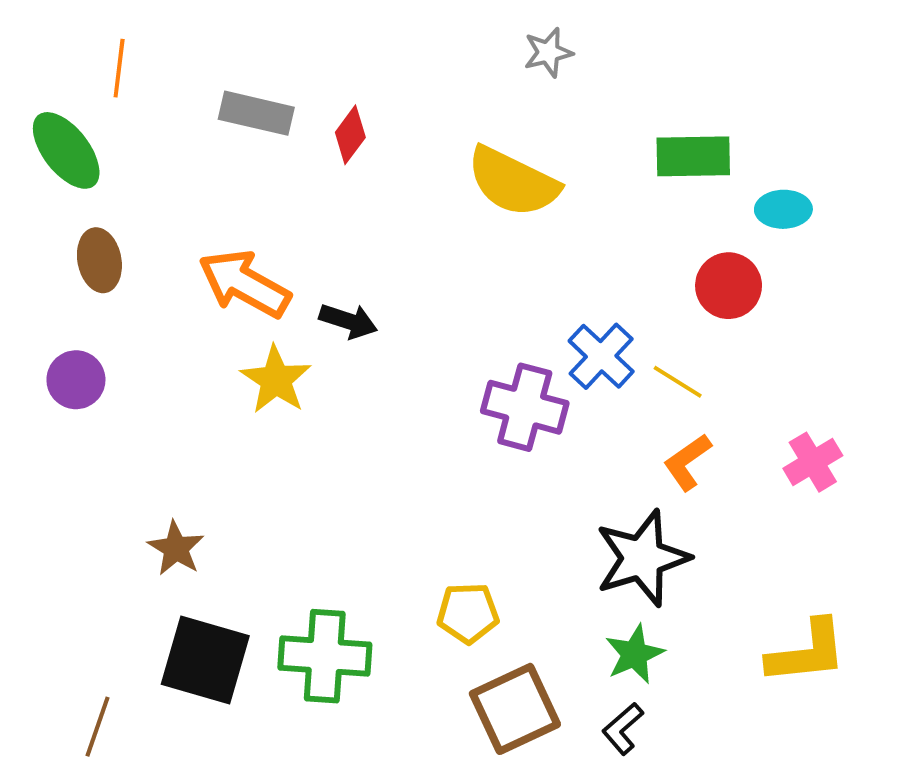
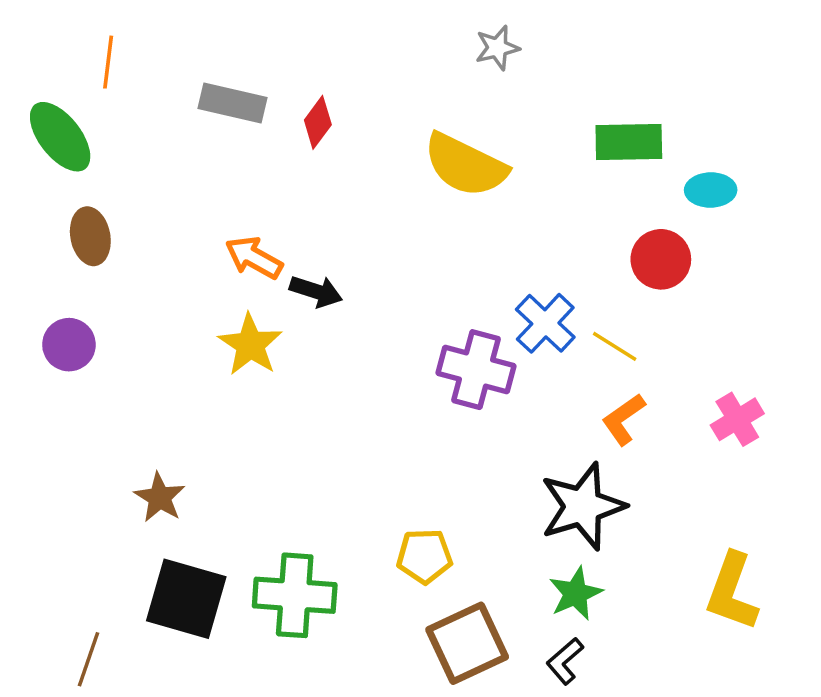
orange arrow: (244, 284) -> (254, 258), moved, size x0.7
yellow L-shape: (807, 652) -> (732, 592), turned 116

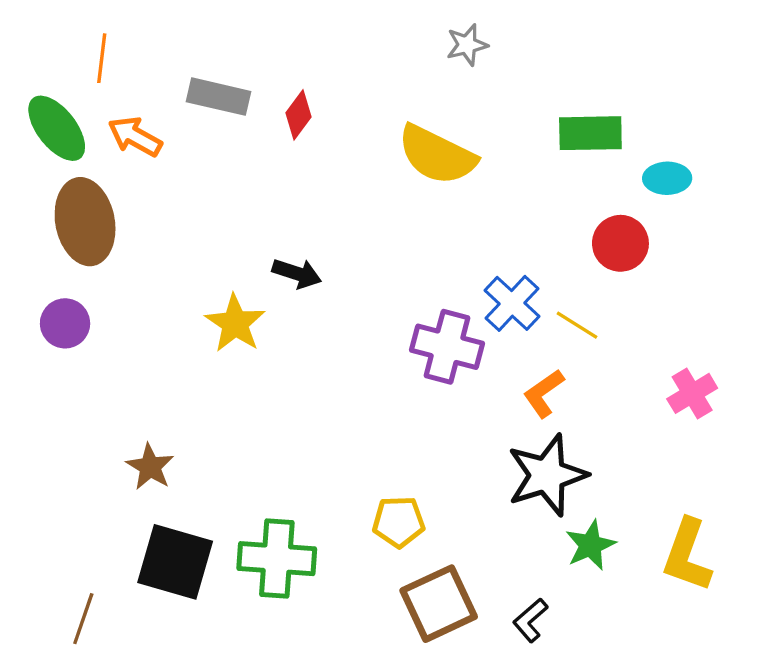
brown ellipse: (90, 236) -> (85, 222), size x1.6
orange arrow: (254, 258) -> (135, 137), moved
orange L-shape: (624, 419) -> (544, 393), moved
green star: (576, 593) -> (590, 545), moved

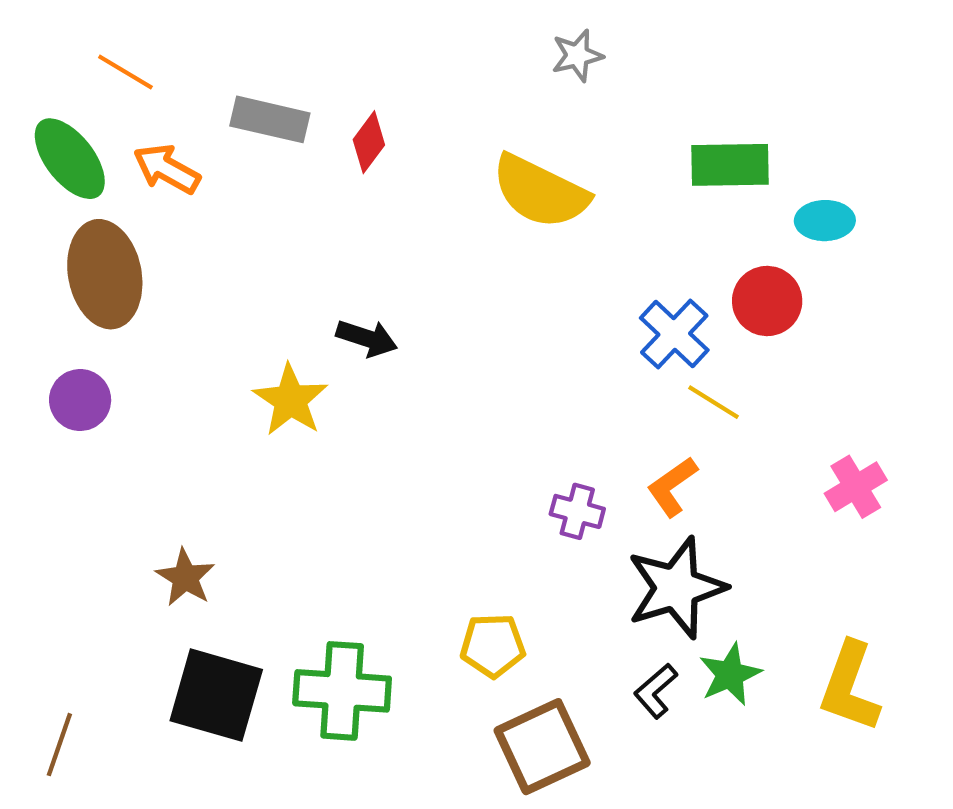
orange line: (102, 58) -> (125, 72), turned -66
blue cross: (512, 303) -> (674, 334), moved
purple cross: (447, 347) -> (577, 511), moved, size x0.6
brown line: (83, 619) -> (59, 745), moved
black L-shape: (530, 620) -> (656, 691), moved

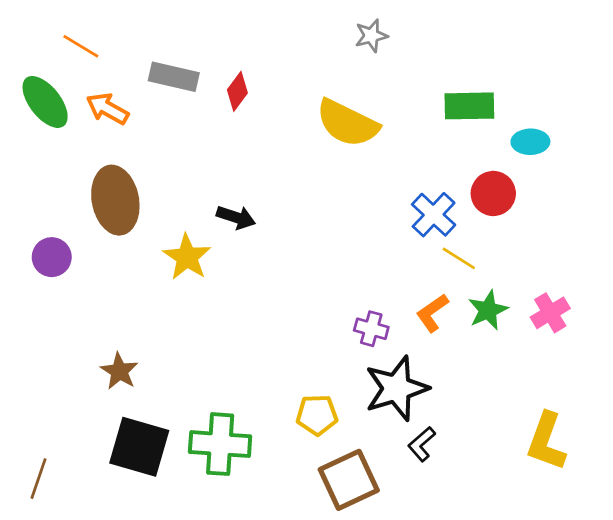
brown ellipse: (105, 274) -> (115, 200), moved
black star: (676, 588) -> (396, 388), moved
green star: (730, 674) -> (488, 310), moved

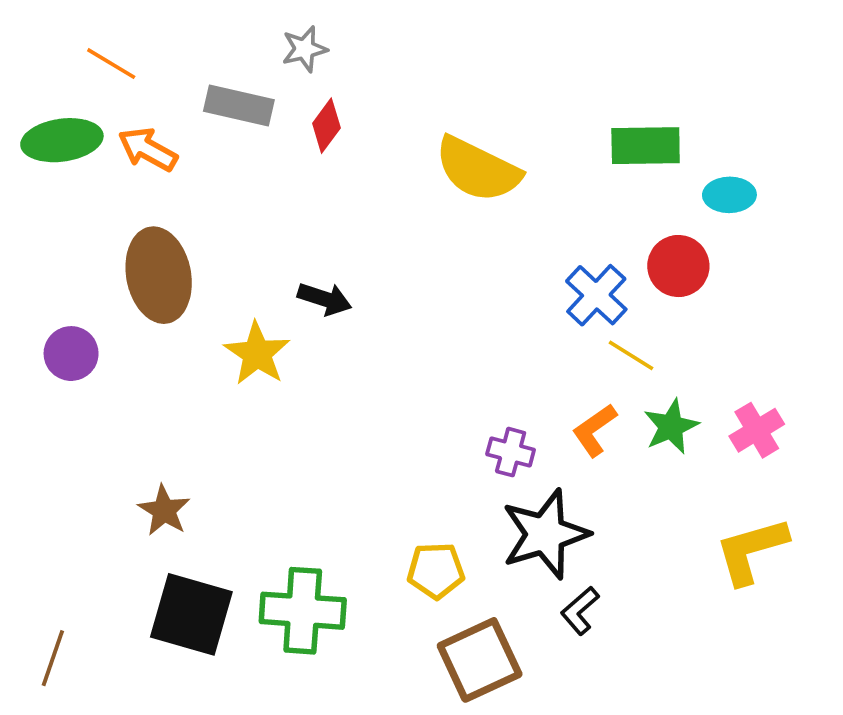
gray star: (371, 36) -> (305, 49), moved
green ellipse: (45, 102) -> (62, 140), turned -60
yellow L-shape: (546, 441) -> (751, 551), moved, turned 54

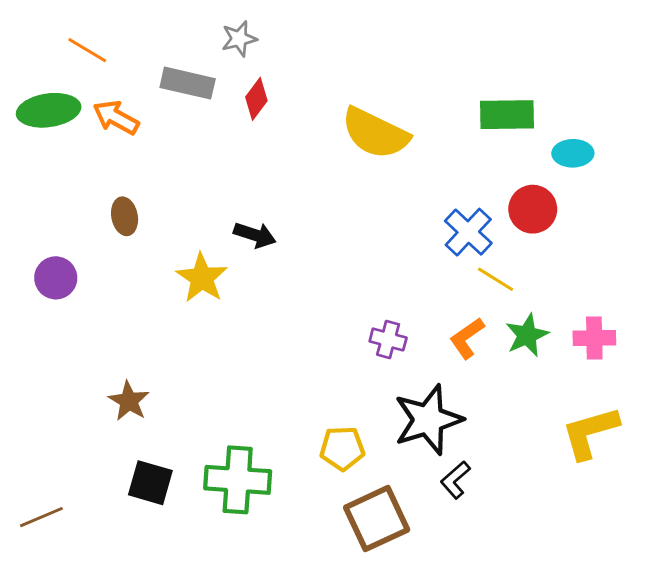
brown ellipse: (159, 275) -> (125, 216), size x0.5
pink cross: (757, 430) -> (594, 338), turned 30
purple cross: (511, 452) -> (388, 339), moved
black square: (191, 614) -> (150, 483), size x0.7
brown line: (53, 658) -> (41, 517), turned 48

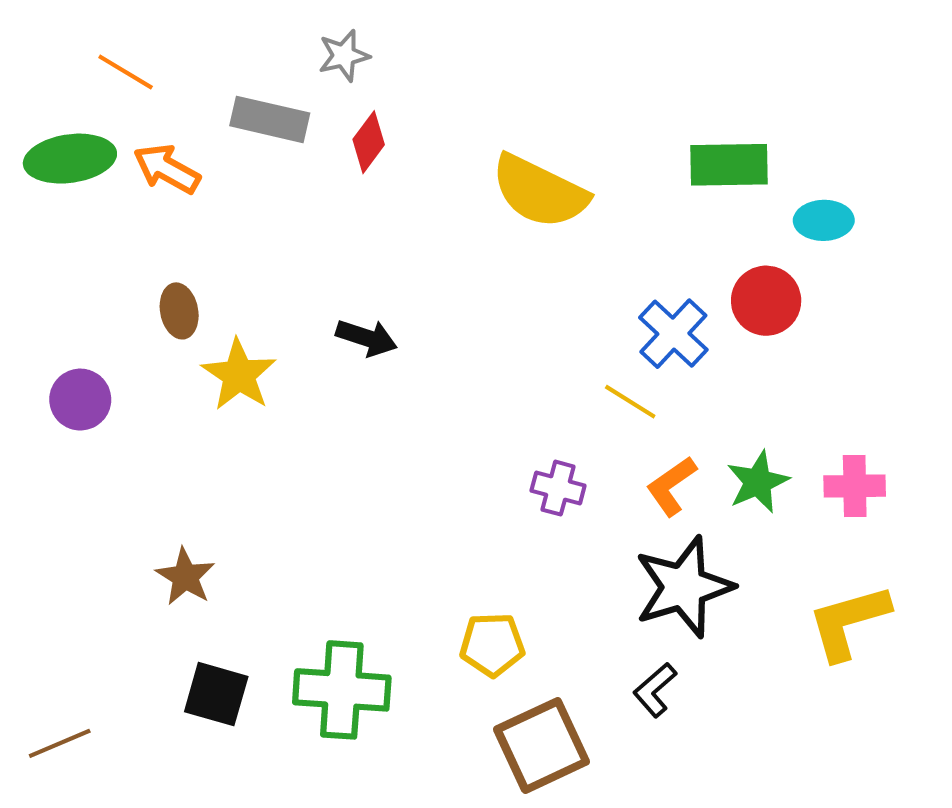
yellow star: (202, 278) -> (239, 375), moved
yellow line: (496, 279) -> (630, 402), moved
black star: (428, 420) -> (684, 587), moved

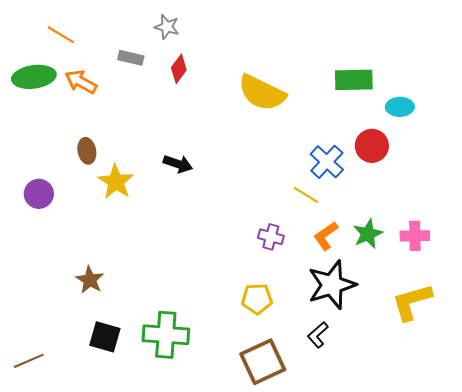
gray star: (344, 56) -> (167, 27), turned 30
gray rectangle: (270, 119) -> (131, 58), size x0.7
yellow pentagon: (492, 645) -> (257, 299), moved

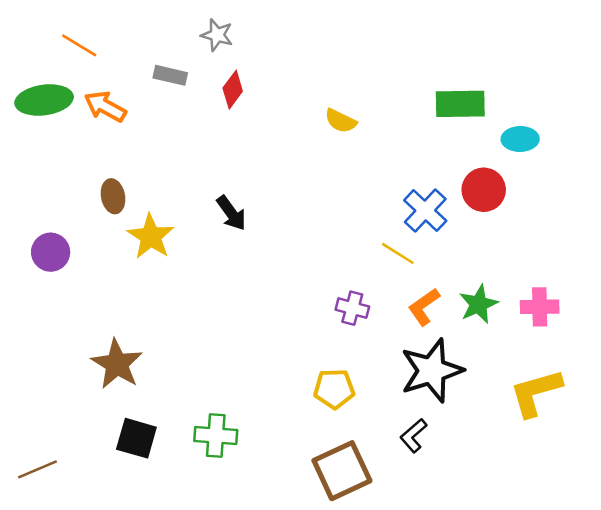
yellow semicircle: (262, 93) -> (341, 121), size x0.5
black arrow: (178, 164) -> (231, 213), turned 36
brown star: (90, 280) -> (117, 364), size x1.4
green cross: (166, 335) -> (216, 436), size x0.7

